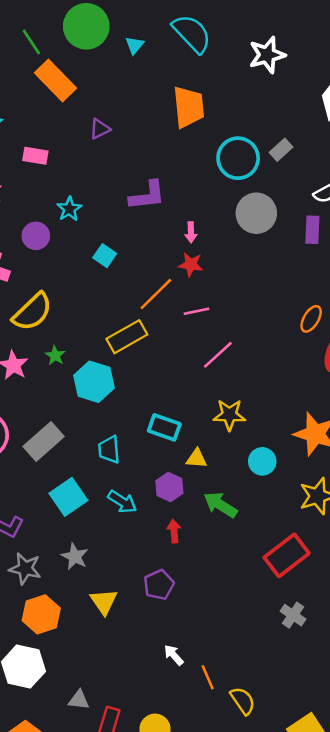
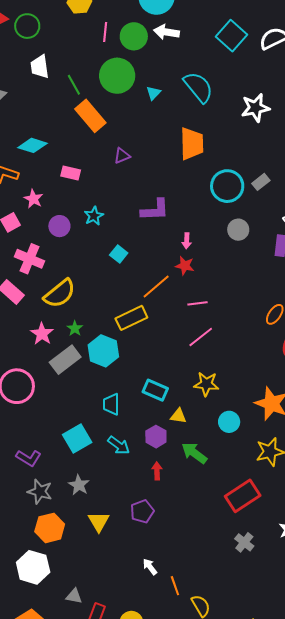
gray circle: (256, 213) -> (238, 230), size x0.7
purple circle: (36, 236) -> (59, 226), moved
pink line: (196, 311) -> (197, 303), moved
gray rectangle: (44, 441) -> (65, 360), moved

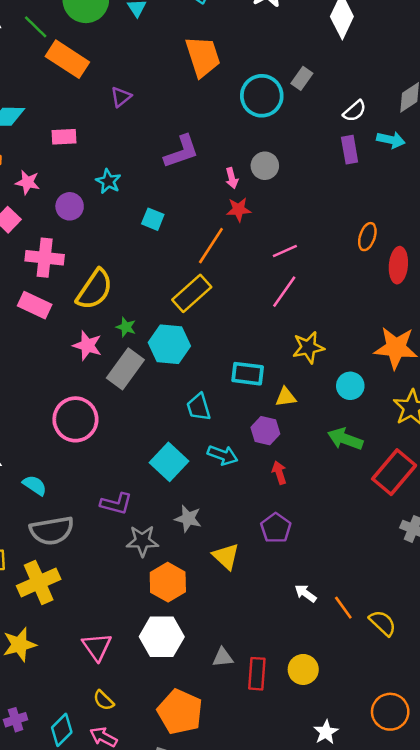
gray circle: (238, 230) -> (265, 166), moved
pink line: (197, 303) -> (285, 251), moved
green arrow: (194, 453) -> (345, 439), moved

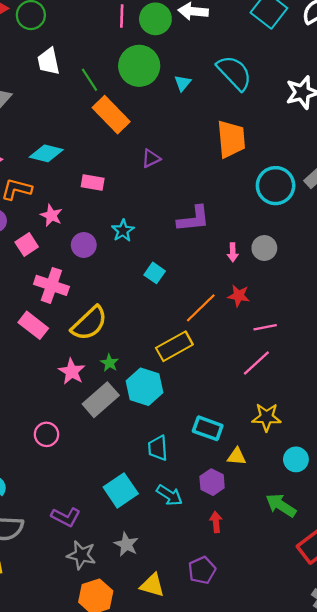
red star: (239, 209) -> (239, 296), moved
pink circle: (75, 419) -> (47, 434), size x0.6
yellow triangle: (226, 556) -> (152, 585), turned -40

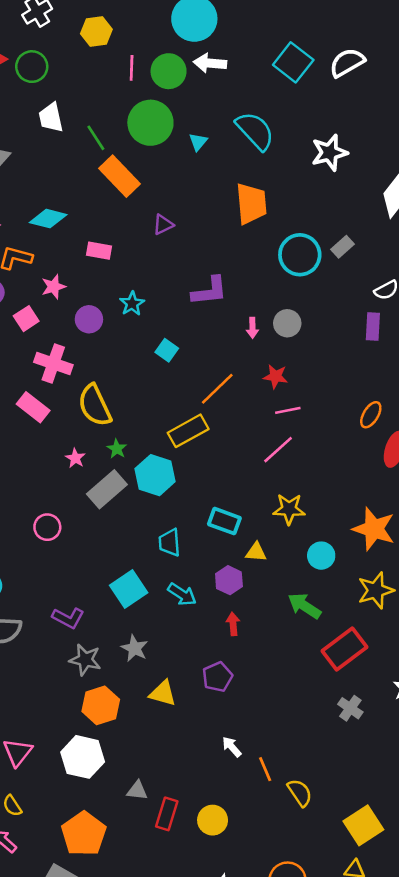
pink star: (51, 215) -> (54, 287), turned 30
red star: (239, 296) -> (275, 376), moved
yellow semicircle: (89, 323) -> (95, 405), turned 108
pink star: (72, 371) -> (75, 458), size x0.7

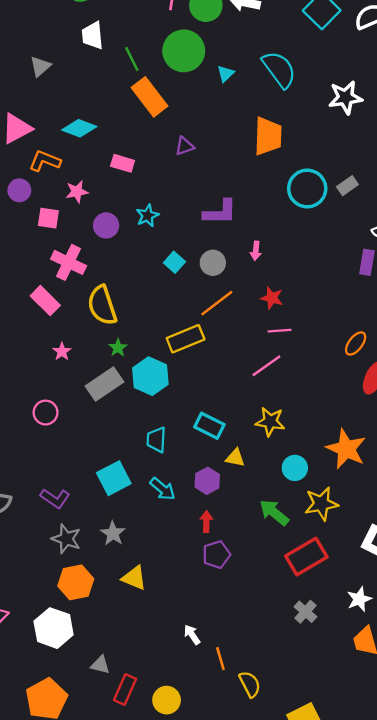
pink square: (26, 319) -> (48, 218), turned 35
gray circle: (287, 323) -> (213, 263), moved
pink star: (75, 458) -> (62, 352), moved
yellow star: (376, 590) -> (321, 504), moved
purple pentagon: (217, 677) -> (216, 555), moved

